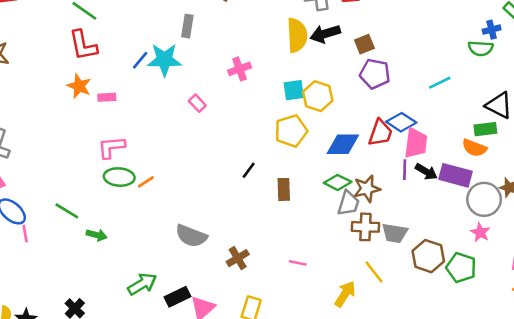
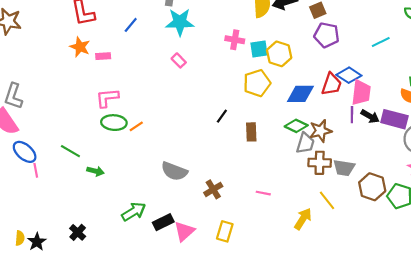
cyan star: (164, 60) -> (180, 22), moved
pink cross: (240, 69) -> (235, 40), moved, turned 30

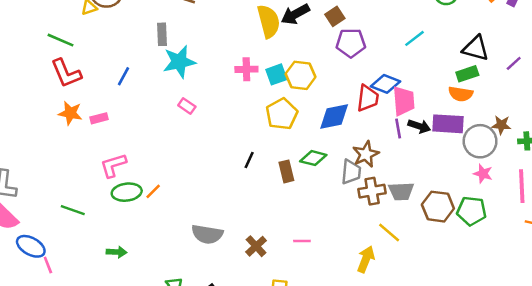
green diamond: (296, 126) -> (313, 158), moved
green line: (70, 151) -> (73, 210), moved
pink line: (263, 193) -> (302, 241), moved

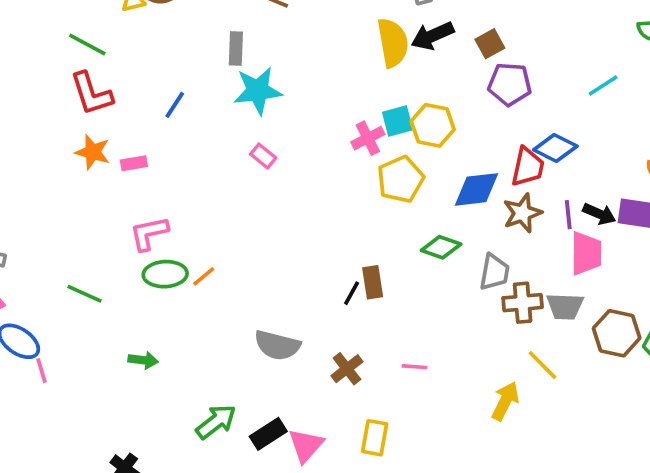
pink cross: (246, 69) -> (368, 138), moved, turned -30
pink trapezoid: (404, 101) -> (586, 253), moved
brown star: (366, 154) -> (522, 213), moved
black line: (249, 160) -> (352, 293), moved
brown rectangle: (286, 171) -> (373, 282), moved

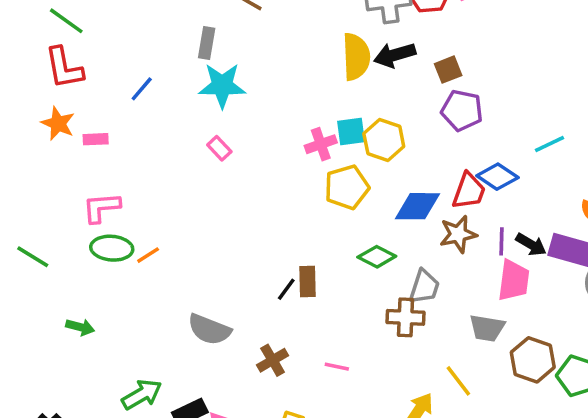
cyan line: (603, 85) -> (550, 144), moved
brown cross: (523, 303) -> (405, 317), moved

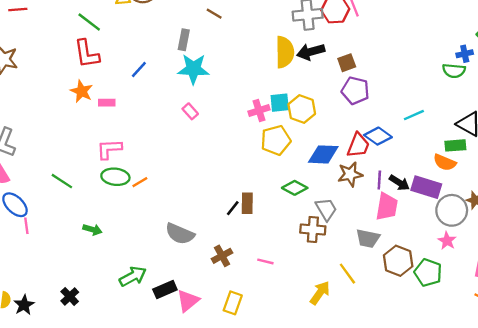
gray trapezoid: (424, 287) -> (326, 209), turned -50

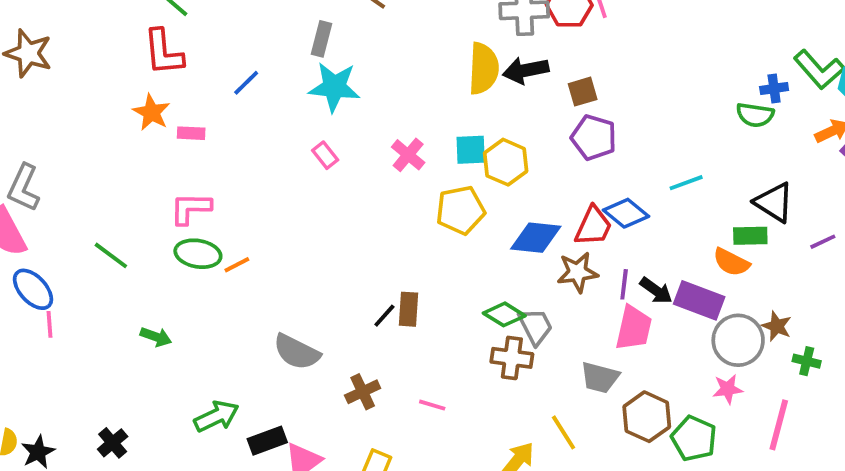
pink cross: (259, 111) -> (408, 155), moved, turned -36
green diamond: (295, 188) -> (504, 314), moved
pink star: (447, 241) -> (728, 389), turned 30

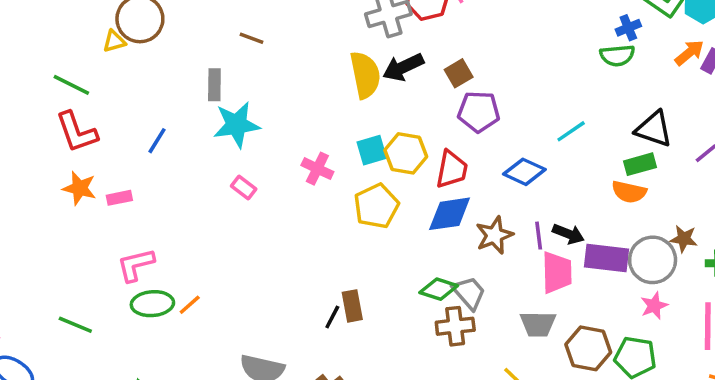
red trapezoid: (593, 226) -> (452, 169), moved
purple rectangle: (699, 300) -> (606, 258), moved

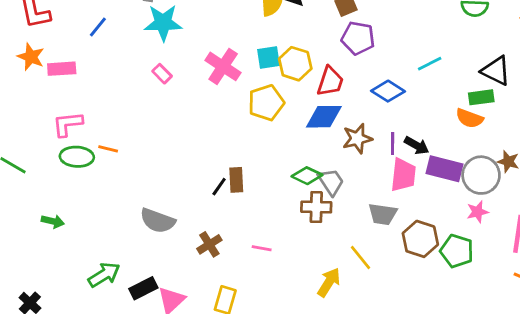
pink cross: (317, 169) -> (223, 66), size x1.4
pink rectangle: (119, 198) -> (62, 69), size x1.4
orange line: (190, 305) -> (108, 149), moved, turned 48

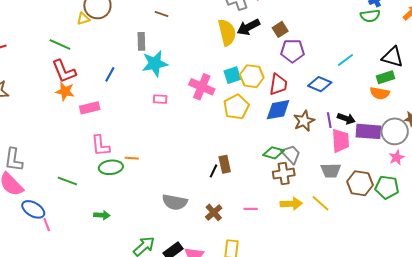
orange star: (31, 57) -> (65, 91), moved
pink rectangle: (162, 74) -> (160, 99), turned -32
pink L-shape: (68, 124) -> (100, 146), turned -80
yellow arrow: (329, 282) -> (291, 204), moved, turned 65

